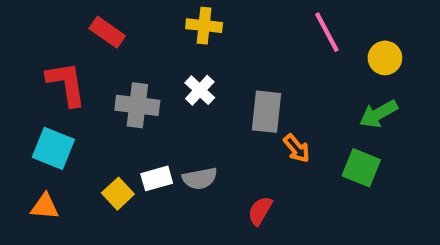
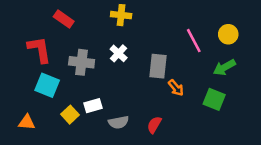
pink line: (327, 32) -> (194, 41), moved
cyan square: (53, 148) -> (47, 85), moved
gray semicircle: (200, 178) -> (119, 122), moved

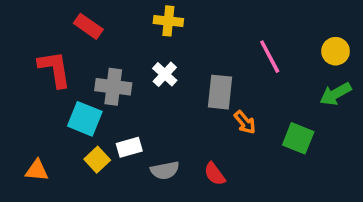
yellow circle: (228, 34) -> (336, 51), moved
green arrow: (224, 67) -> (336, 94), moved
cyan square: (47, 85) -> (85, 119), moved
red semicircle: (154, 125) -> (215, 174), turned -66

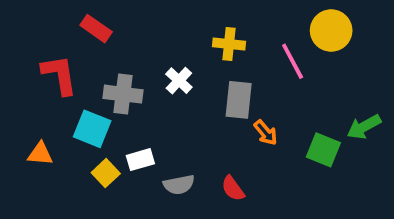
yellow cross: (168, 21) -> (229, 44), moved
yellow circle: (336, 51) -> (331, 31), moved, size x1.4
green arrow: (336, 94) -> (364, 127), moved
orange triangle: (37, 170) -> (40, 154), moved

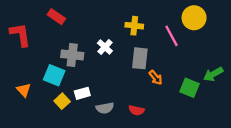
red L-shape: (59, 75) -> (20, 35), moved
orange triangle: (40, 154) -> (24, 90), turned 42
red semicircle: (233, 188) -> (136, 110), turned -42

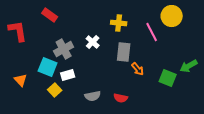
gray cross: (72, 55) -> (64, 49), turned -36
white rectangle: (82, 93) -> (68, 75), moved

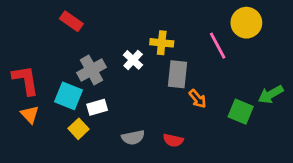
yellow cross: (119, 23) -> (162, 43), moved
red L-shape: (18, 31) -> (25, 80), moved

